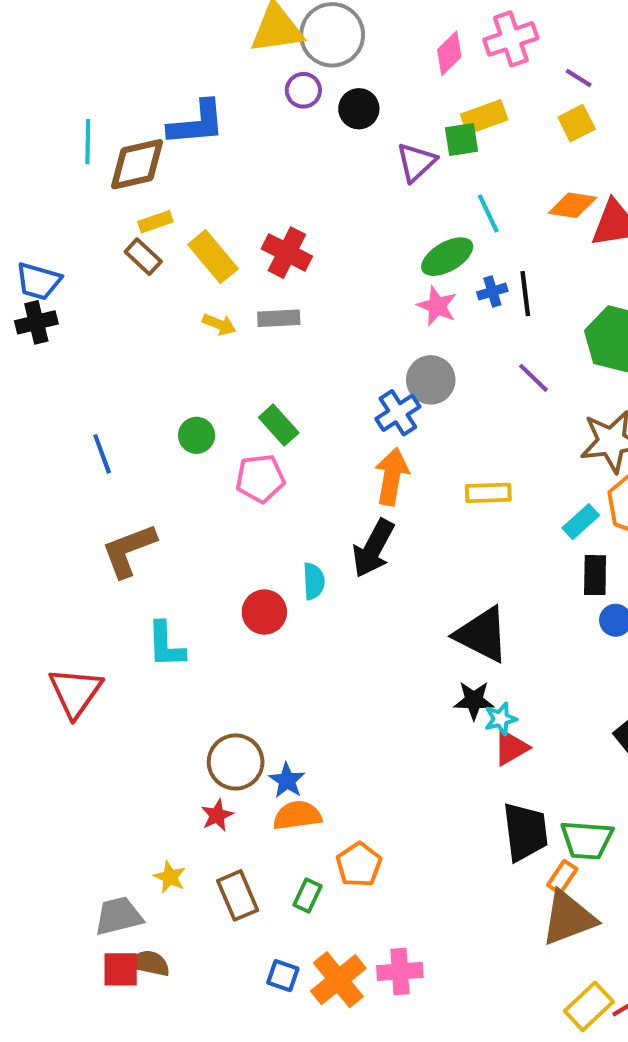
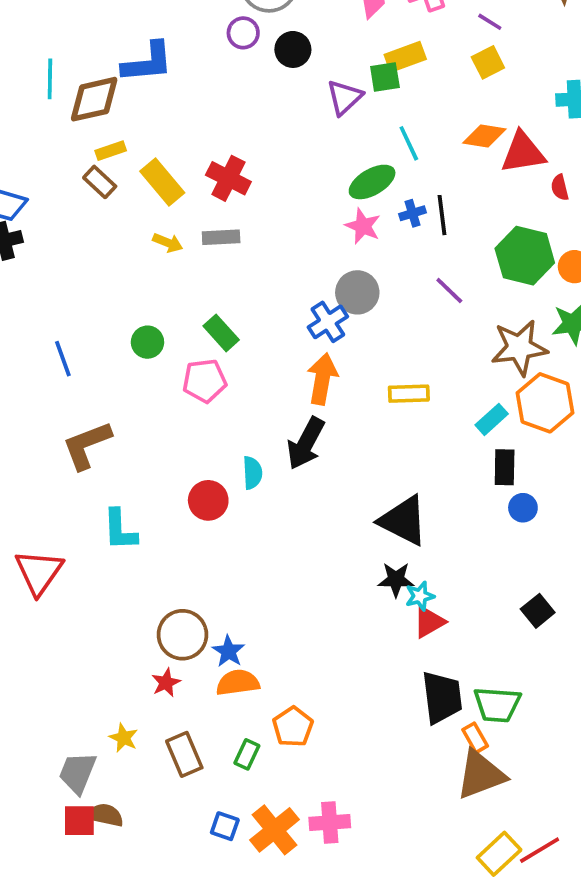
orange rectangle: (562, 877) -> (475, 738), turned -64
gray trapezoid: (119, 916) -> (78, 773), turned -54

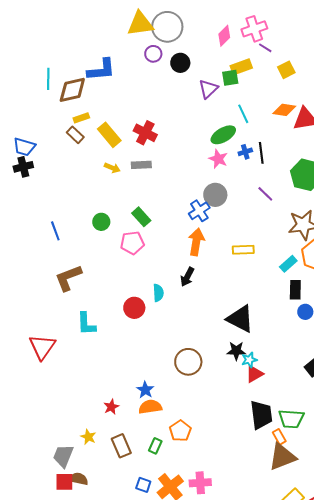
purple line: (490, 22) -> (265, 48), moved
black arrow: (306, 443) -> (187, 277), size x0.7
brown circle: (182, 635) -> (188, 362), moved

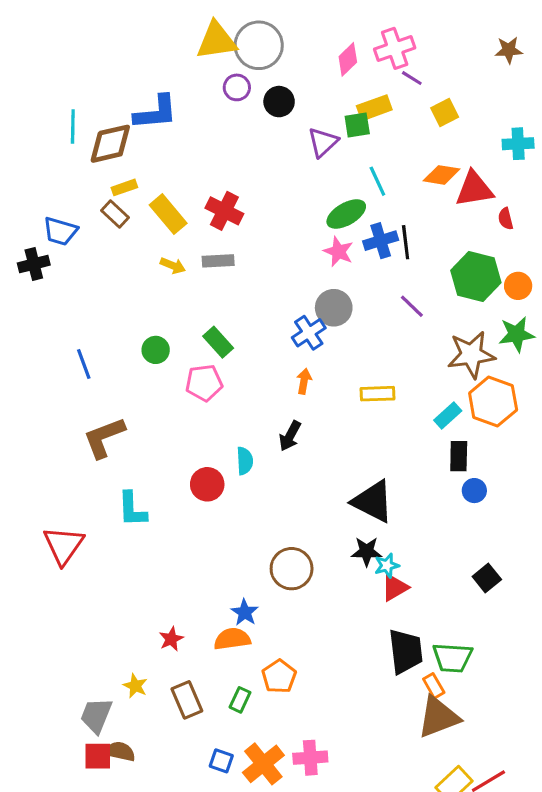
blue trapezoid: (24, 147) -> (60, 231), moved
blue cross: (245, 152) -> (381, 241), size x1.5
orange arrow: (196, 242) -> (304, 381), size x0.6
blue star: (145, 390) -> (245, 612), moved

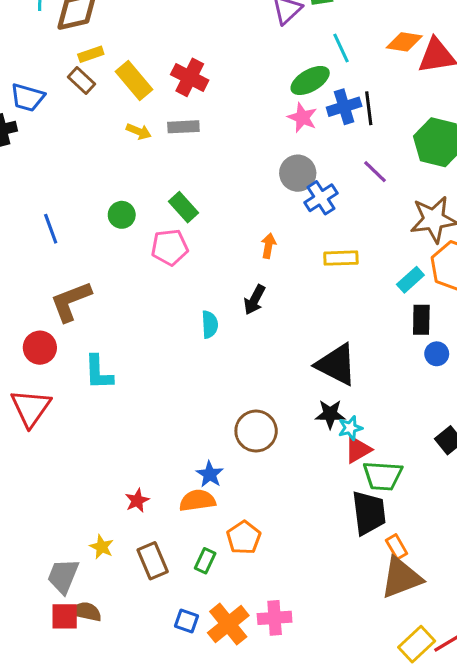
blue cross: (309, 333) -> (321, 198), moved
red circle: (207, 484) -> (40, 348), moved
green trapezoid: (452, 658) -> (383, 476), moved

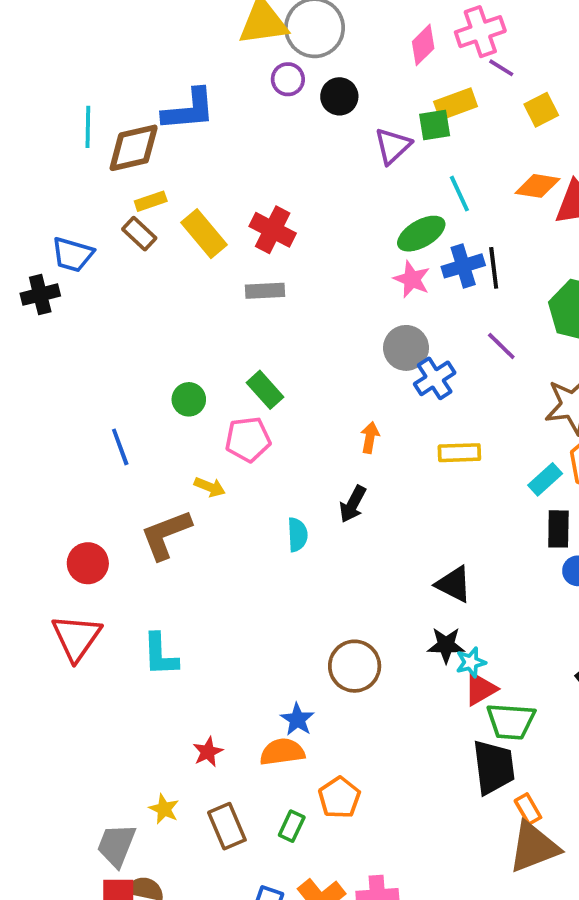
yellow arrow: (139, 131) -> (210, 487), moved
blue line: (51, 229) -> (120, 447), moved
brown L-shape: (71, 301) -> (166, 535), moved
black triangle: (336, 365) -> (454, 584), size x0.7
cyan L-shape: (99, 372) -> (160, 655), moved

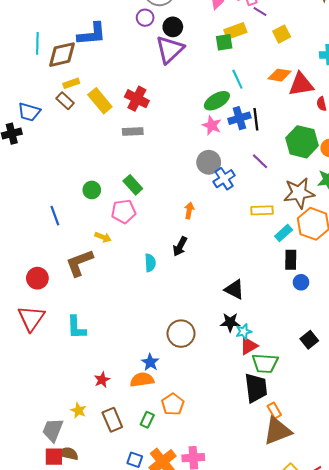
purple triangle: (393, 146) -> (170, 49), moved, size x1.4
yellow rectangle: (459, 453) -> (262, 210), moved

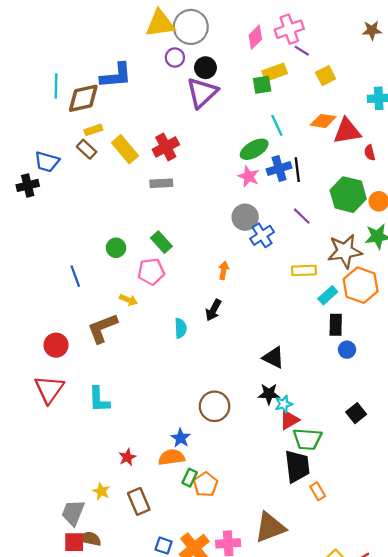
red cross: (137, 99) -> (166, 147), turned 35
green rectangle: (147, 420) -> (190, 478), moved
brown triangle: (277, 431) -> (270, 527), moved

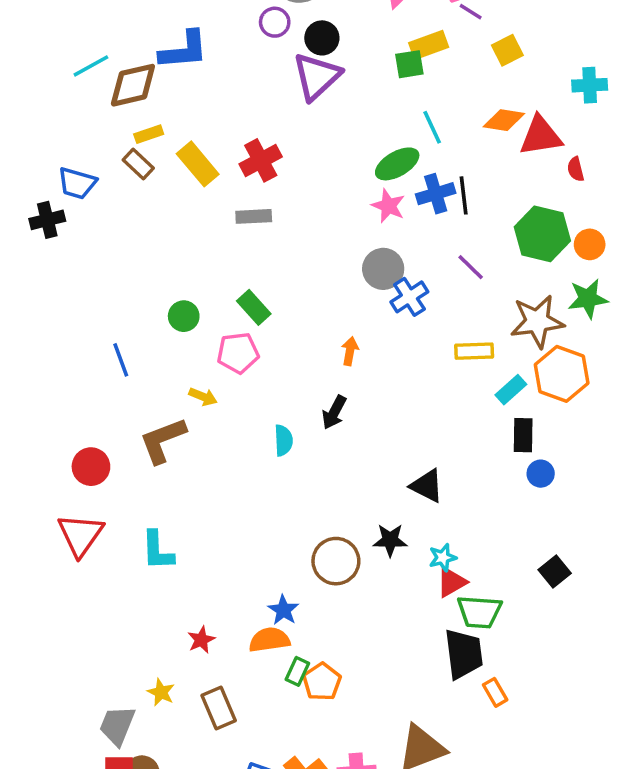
cyan line: (56, 86) -> (91, 66), turned 60
black star: (269, 394) -> (390, 540), moved

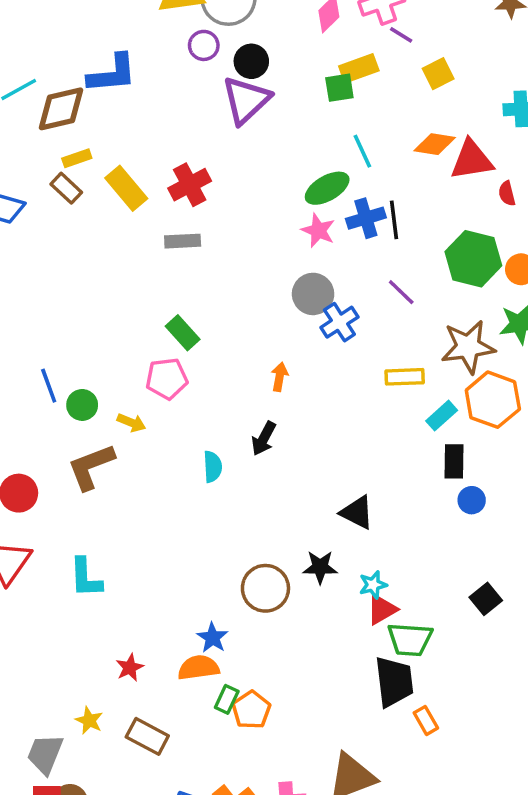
green circle: (184, 316) -> (82, 405), moved
brown rectangle: (219, 708) -> (147, 736), turned -39

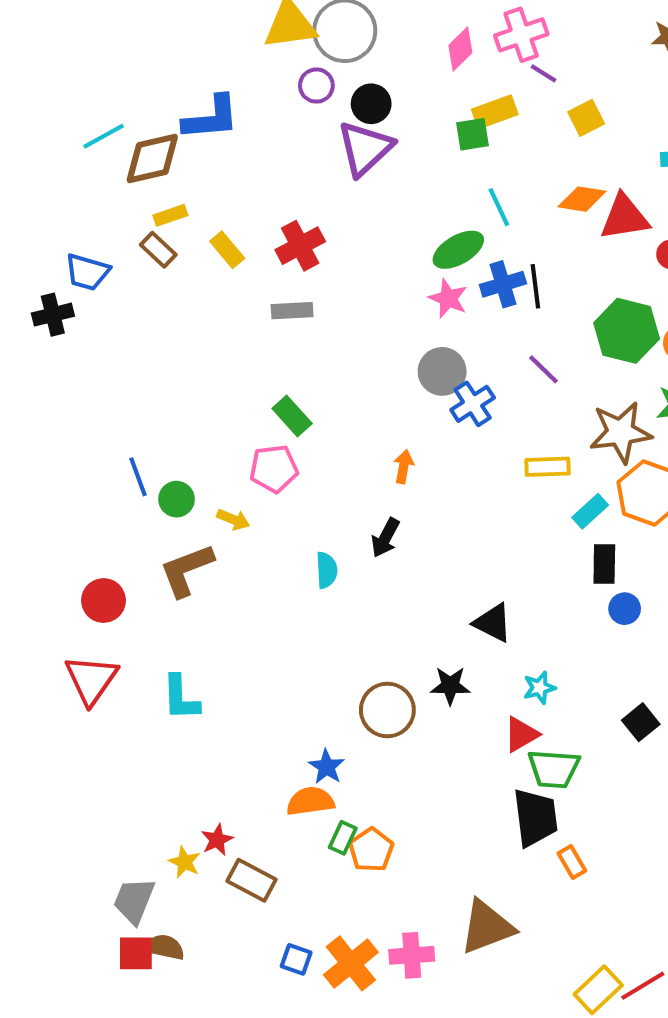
yellow rectangle: (126, 188) -> (227, 250), size x0.7
cyan star: (373, 585) -> (539, 688), moved
red star: (130, 668) -> (217, 840), moved

